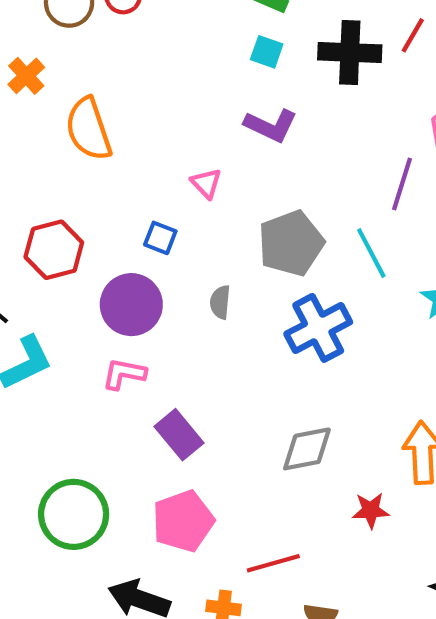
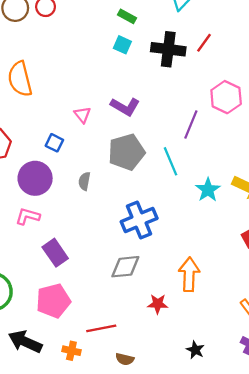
purple L-shape: (271, 126) -> (125, 107), moved
blue cross: (318, 328) -> (139, 220), moved

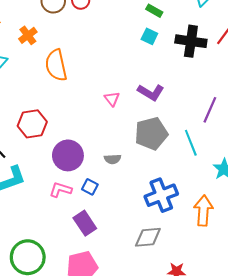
blue square: (54, 143) -> (90, 187), moved
gray semicircle: (84, 181) -> (113, 159), turned -105
orange arrow: (189, 274) -> (203, 211), moved

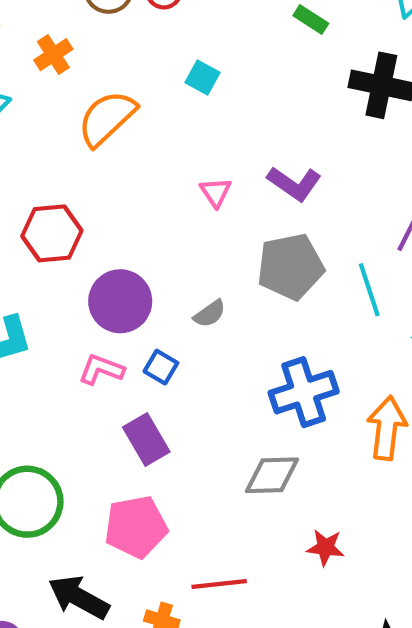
cyan square: (149, 36) -> (202, 77), moved
orange semicircle: (56, 65) -> (107, 118), turned 56
gray semicircle: (113, 159) -> (210, 314), turned -35

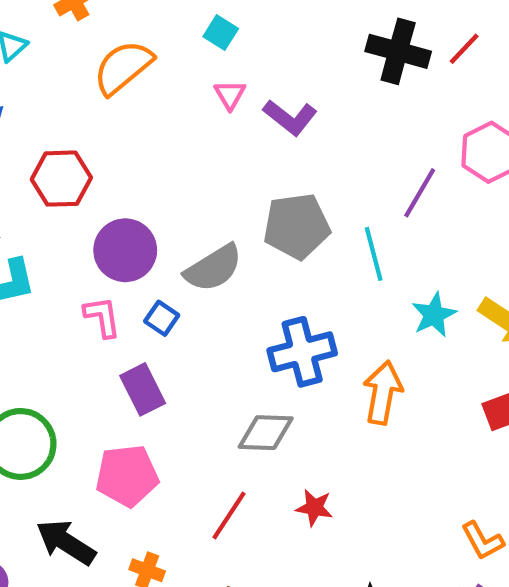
purple L-shape: (294, 184) -> (290, 117), moved
pink triangle: (216, 192) -> (230, 95), moved
gray semicircle: (210, 314) -> (213, 268), size x1.8
pink L-shape: (101, 369) -> (102, 317), turned 57
red line: (219, 584) -> (229, 515), moved, turned -54

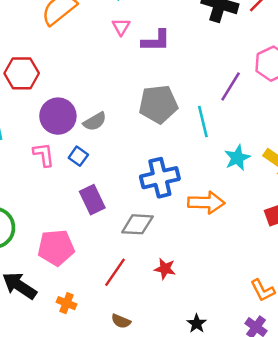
purple L-shape: (290, 117) -> (156, 41), turned -40
gray semicircle: (213, 268) -> (95, 121), moved, size x0.7
purple rectangle: (143, 389) -> (92, 200), moved
orange arrow: (383, 393) -> (206, 203), turned 80

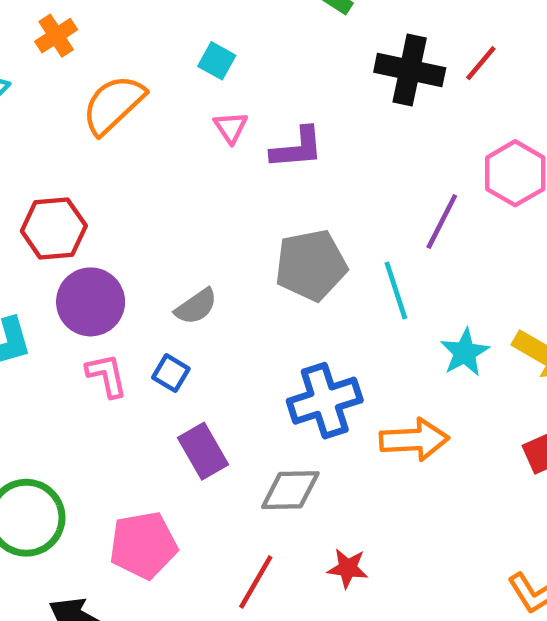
purple circle: (58, 116) -> (91, 302), moved

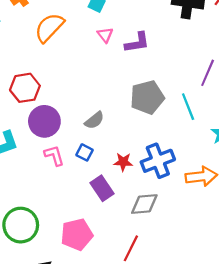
red star: (348, 568) -> (123, 162), moved

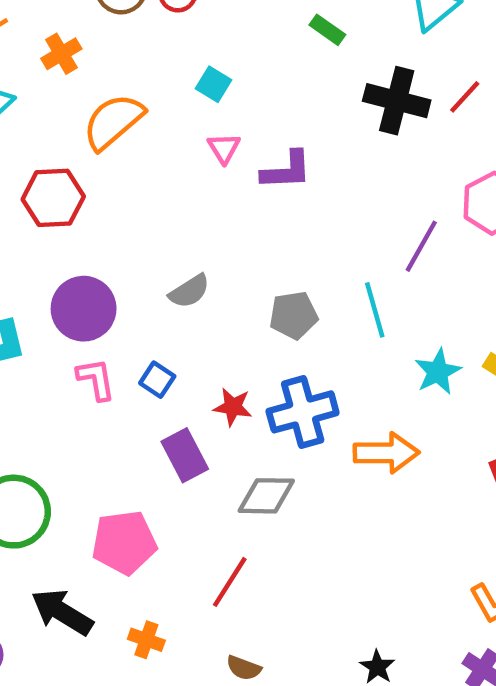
red hexagon: (25, 88) -> (53, 198), moved
gray pentagon: (147, 97) -> (294, 315), moved, size x0.7
gray semicircle: (94, 120) -> (189, 291), moved

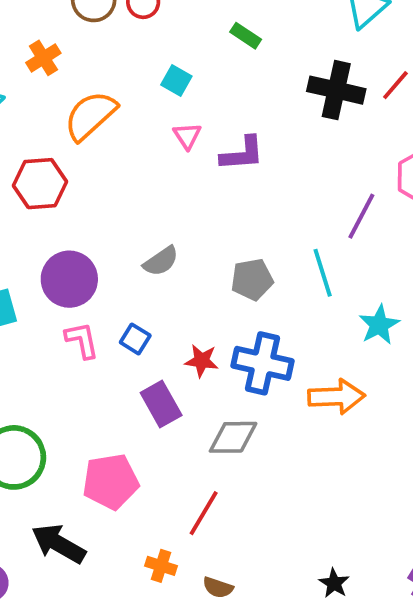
green rectangle: (327, 30) -> (246, 36), moved
blue cross: (303, 412) -> (263, 363), turned 30
orange cross: (146, 640) -> (161, 566), moved

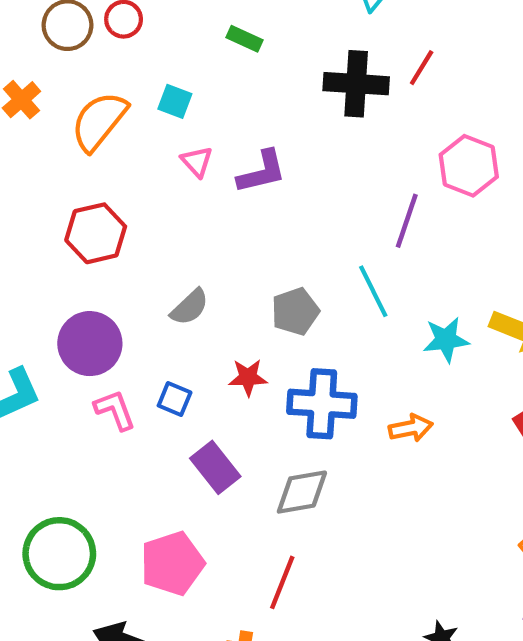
orange semicircle: (90, 116) -> (99, 121), moved
red hexagon: (40, 184) -> (96, 233), moved
cyan star: (379, 325) -> (446, 340), turned 30
red star: (202, 361) -> (248, 377), moved
orange arrow: (336, 397) -> (411, 428), size x0.7

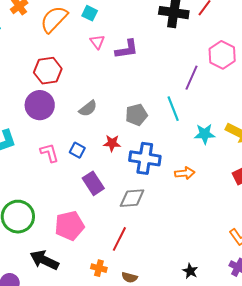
purple circle: (90, 344) -> (40, 105), moved

